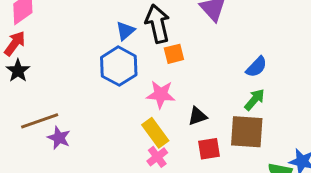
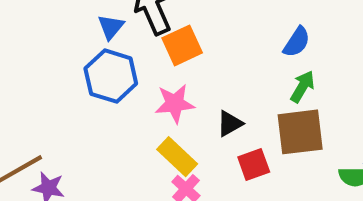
orange square: (174, 54) -> (182, 45), size x1.4

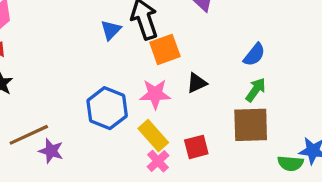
blue hexagon: (111, 76) -> (107, 108), moved
black triangle: (230, 124) -> (197, 83), moved
red square: (254, 165) -> (196, 147), moved

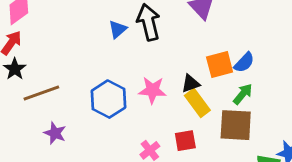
orange square: (165, 49) -> (220, 65), moved
brown line: (29, 135) -> (41, 93), moved
yellow rectangle: (153, 136) -> (197, 103), moved

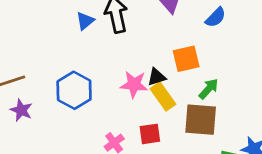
blue semicircle: (244, 62) -> (216, 17), moved
pink star: (152, 90) -> (134, 84), moved
purple star: (55, 133) -> (21, 110), moved

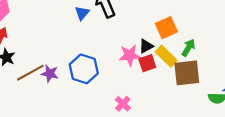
yellow rectangle: (163, 96) -> (166, 56), moved
purple star: (21, 110) -> (50, 74), moved
red square: (150, 134) -> (147, 63), moved

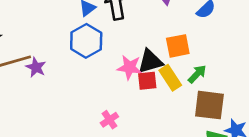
black triangle: (146, 46) -> (150, 61), size x1.5
blue hexagon: (84, 69) -> (86, 41), moved
brown square: (187, 73) -> (209, 105), moved

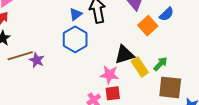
orange square: (178, 46) -> (148, 26), moved, turned -30
pink star: (130, 67) -> (109, 75), moved
red square: (147, 81) -> (113, 93), moved

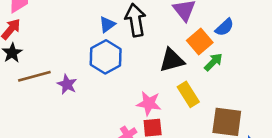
black triangle: (124, 55) -> (172, 60), moved
purple star: (37, 60) -> (67, 84), moved
green arrow: (160, 64) -> (213, 62), moved

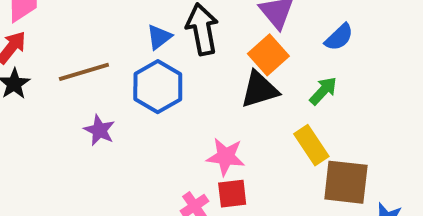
orange square: (200, 41) -> (268, 55), moved
brown line: (34, 76) -> (84, 72), moved
yellow rectangle: (188, 94) -> (311, 145), moved

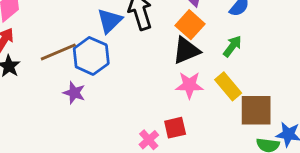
blue triangle: (159, 37) -> (110, 21), size x1.4
blue hexagon: (158, 87) -> (91, 56), moved
pink star: (226, 157) -> (189, 85), moved

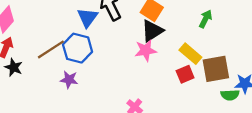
green arrow: (232, 46) -> (206, 19), moved
pink star: (189, 85) -> (146, 50), moved
red square: (175, 128) -> (185, 74), moved

